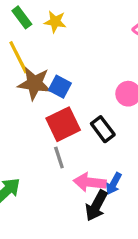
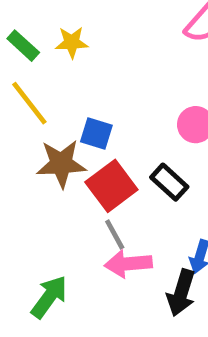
brown star: (34, 83) -> (61, 164), moved
pink arrow: (90, 182) -> (128, 264), moved

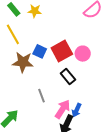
red square: (111, 186) -> (62, 51), moved
pink arrow: (128, 264) -> (63, 109), moved, turned 120

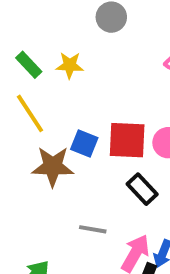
red square: (62, 51) -> (127, 140), turned 35
gray line: (41, 96) -> (93, 229), turned -56

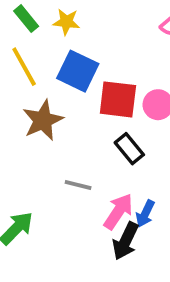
blue square: (84, 143) -> (78, 71), moved, size x1.5
brown star: (53, 166) -> (43, 120), turned -30

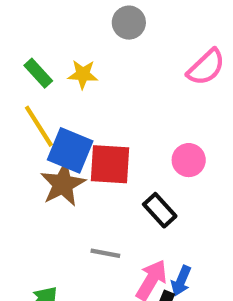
blue square: (78, 71) -> (70, 150), moved
red square: (118, 99) -> (110, 164), moved

